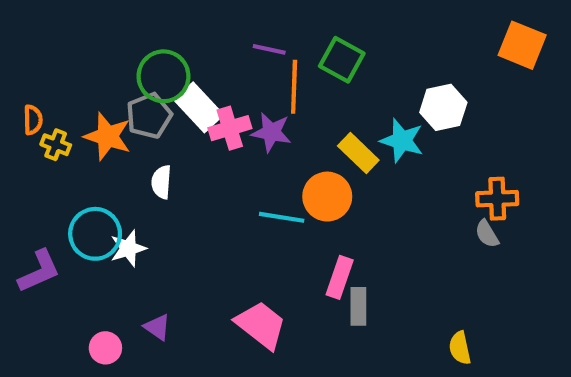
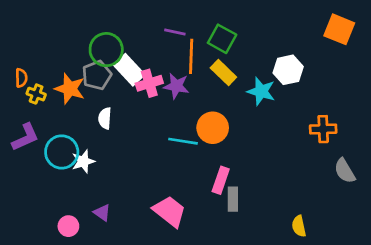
yellow rectangle: (358, 153) -> (223, 72), moved
gray semicircle: (487, 234) -> (345, 171), moved, size x1.4
purple L-shape: (39, 271) -> (25, 137), moved

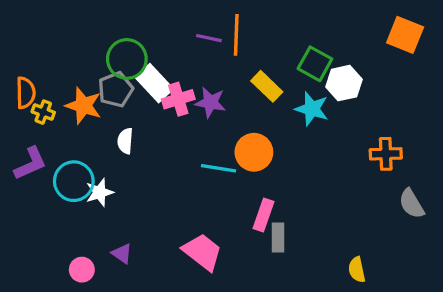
green square: (222, 39) -> (315, 64), moved
orange line: (191, 56) -> (236, 35), moved
orange semicircle: (21, 78) -> (26, 93), size x1.4

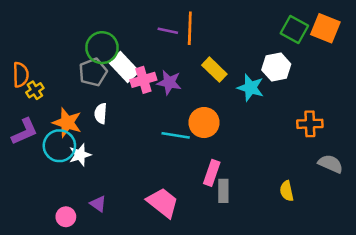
green square: (315, 64) -> (294, 30), moved
orange star: (83, 106) -> (67, 123), moved
yellow cross: (43, 112) -> (35, 90), turned 36
gray semicircle: (411, 204) -> (331, 164), turned 145
yellow semicircle: (357, 270) -> (287, 191), moved

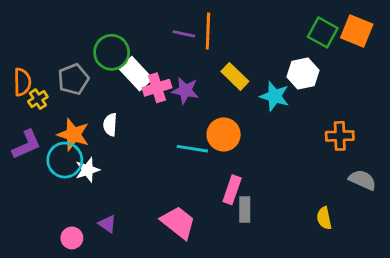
gray pentagon: (93, 72) -> (73, 79), moved
yellow semicircle: (287, 191) -> (324, 218), moved

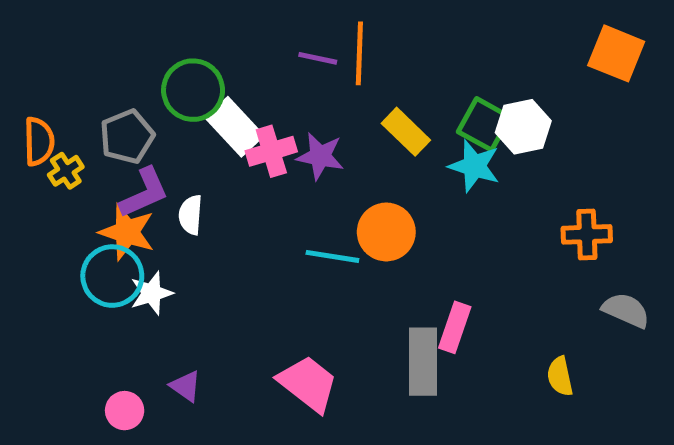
green square: (323, 32) -> (484, 124), moved
purple L-shape: (27, 144) -> (144, 193), moved
pink rectangle: (232, 190) -> (455, 327), moved
gray rectangle: (245, 210) -> (423, 362), size x1.5

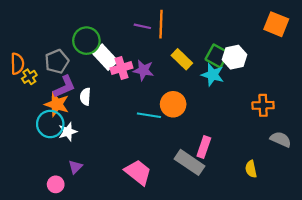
gray rectangle: (423, 362) -> (190, 162), turned -56
purple triangle: (186, 386) -> (75, 167), moved, turned 40

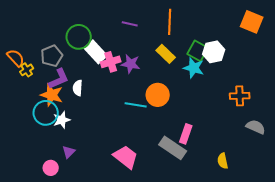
orange line: (161, 24) -> (170, 22), moved
orange semicircle: (17, 64) -> (16, 58), turned -42
yellow semicircle: (251, 169) -> (223, 161), moved

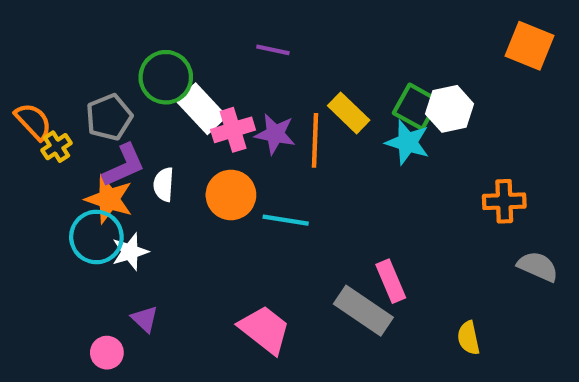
orange line: (170, 22) -> (315, 140), moved
orange circle: (158, 95) -> (231, 195), moved
pink rectangle: (186, 134) -> (391, 281), turned -42
purple triangle: (69, 152) -> (145, 319), turned -32

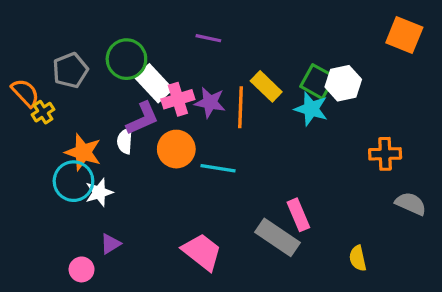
gray pentagon: (109, 117) -> (70, 70), moved
purple L-shape: (124, 166) -> (143, 119), moved
purple triangle: (145, 319) -> (110, 244), turned 45

